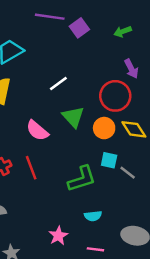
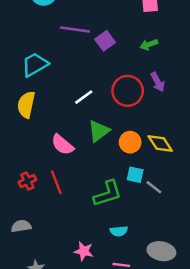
red circle: (115, 96) -> (128, 91), moved
green triangle: (73, 117) -> (99, 131), turned 35
pink star: (58, 236) -> (84, 251), turned -30

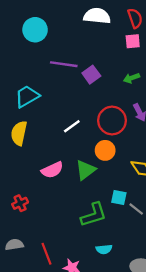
green triangle: (99, 131) -> (86, 170), moved
orange circle: (130, 142) -> (105, 150), moved
pink semicircle: (62, 145) -> (52, 170), turned -65
red line: (56, 182) -> (47, 254), moved

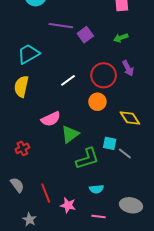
green triangle: (86, 170) -> (70, 134), moved
gray semicircle: (14, 245) -> (17, 185), turned 63

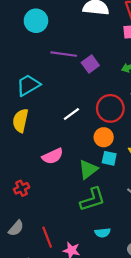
green triangle: (70, 134) -> (88, 169), moved
cyan square: (110, 143) -> (109, 158), moved
gray semicircle: (17, 185) -> (16, 228), turned 77

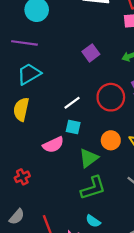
purple line: (64, 54) -> (24, 43), moved
orange circle: (104, 137) -> (111, 140), moved
cyan square: (109, 158) -> (73, 127), moved
cyan semicircle: (103, 233) -> (93, 221), moved, turned 40

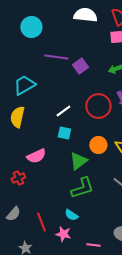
purple line: (24, 43) -> (56, 57), moved
pink semicircle: (53, 145) -> (36, 156), moved
cyan semicircle: (93, 221) -> (71, 215), moved

